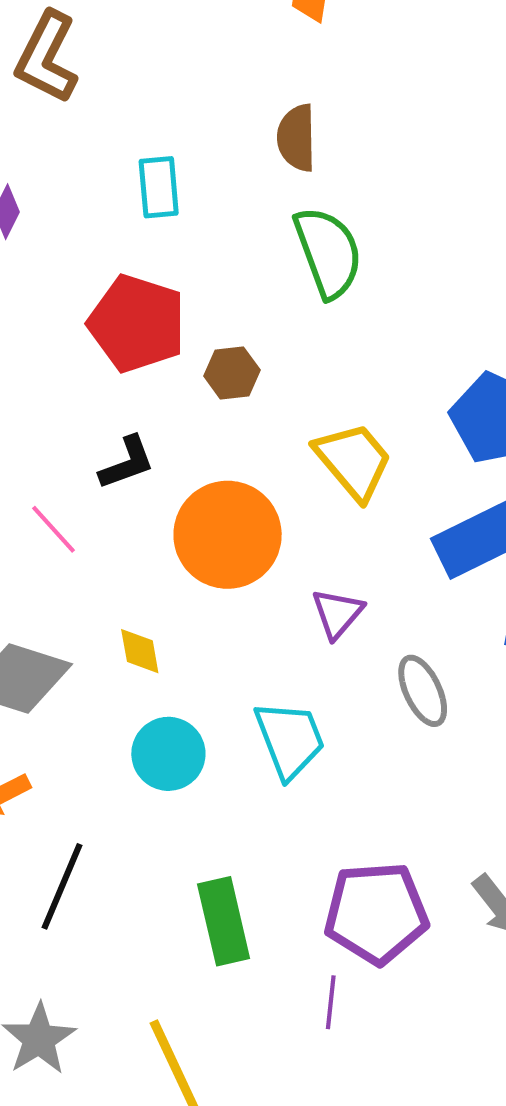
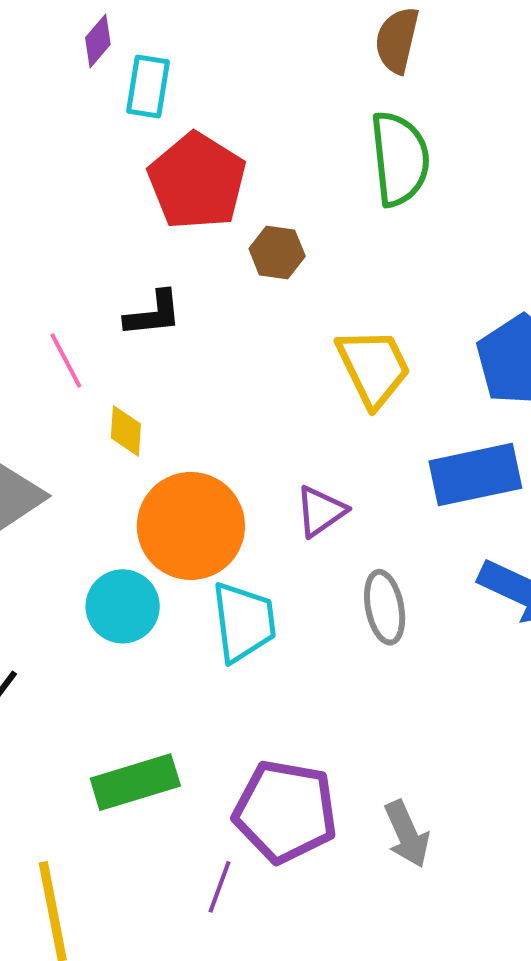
cyan rectangle: (159, 187) -> (148, 87), moved
orange circle: (228, 535) -> (191, 526), moved
yellow diamond: (140, 651) -> (126, 431), moved
green rectangle: (224, 921) -> (135, 782), turned 72

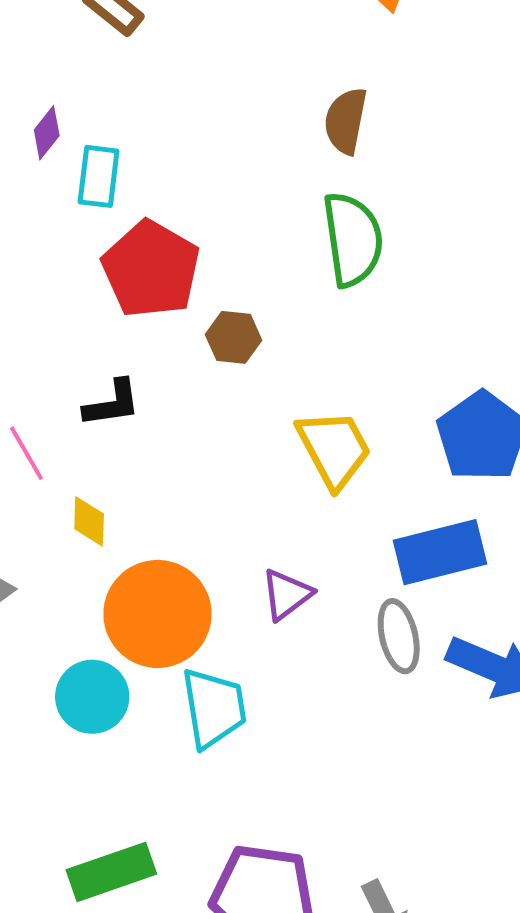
gray ellipse: (385, 607) -> (399, 636), moved

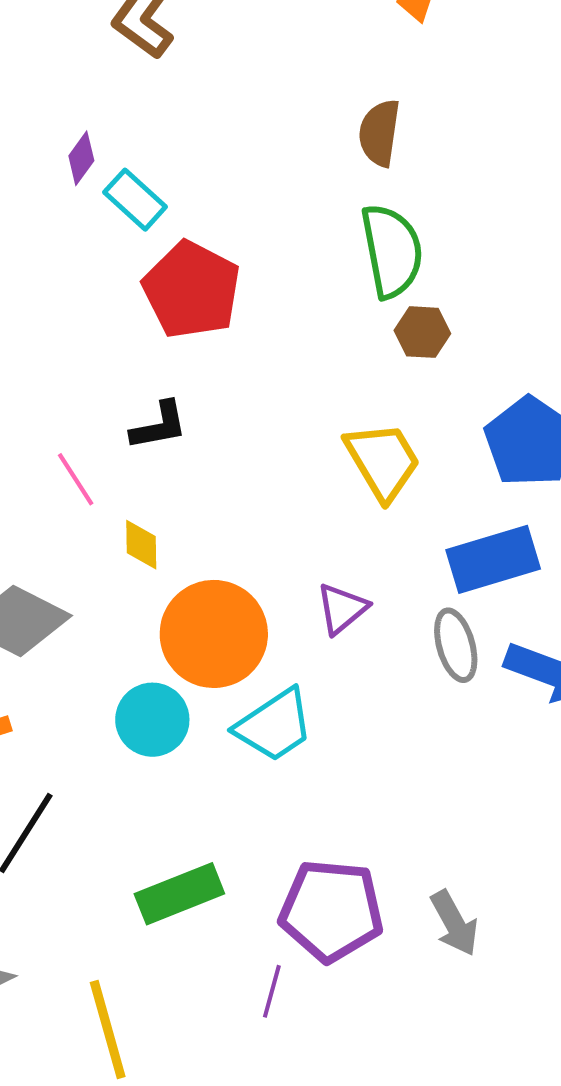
cyan rectangle: (99, 176) -> (135, 200), turned -52
brown hexagon: (234, 337) -> (422, 332), moved
cyan trapezoid: (214, 708) -> (274, 725), turned 68

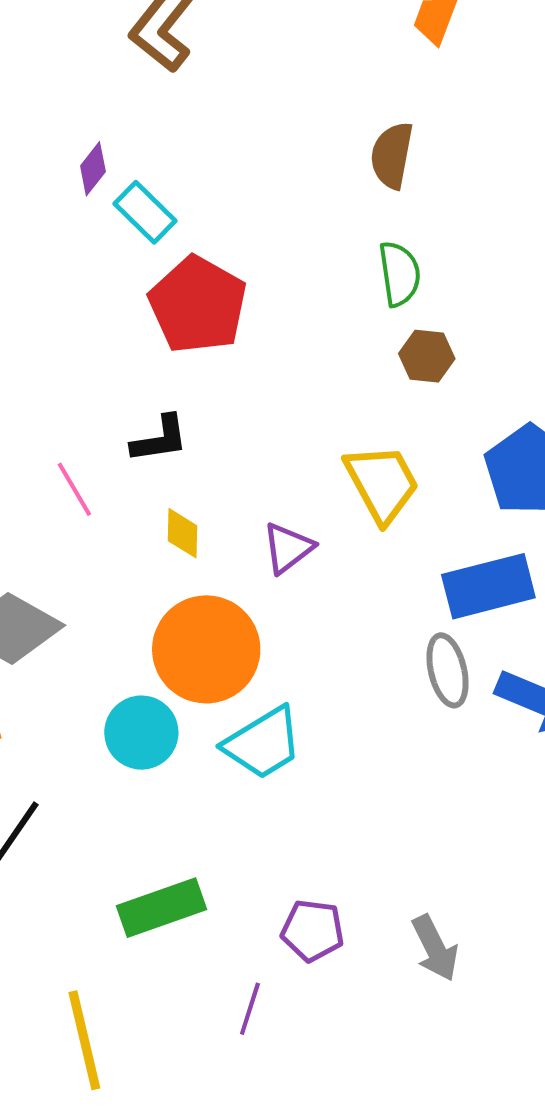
green semicircle: (392, 251) -> (399, 274), size x0.7
yellow diamond: (141, 545) -> (182, 533), moved
purple triangle: (342, 609) -> (288, 548), moved
purple pentagon: (331, 911) -> (313, 931), size x0.6

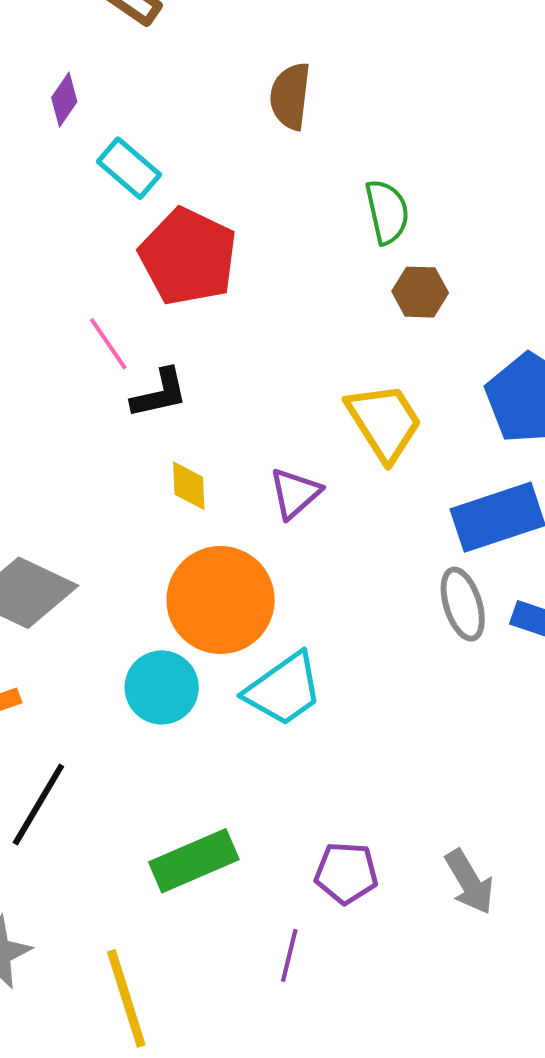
brown semicircle: (392, 155) -> (290, 96), moved
purple diamond: (93, 169) -> (64, 100), moved
pink line: (74, 489) -> (108, 344), moved

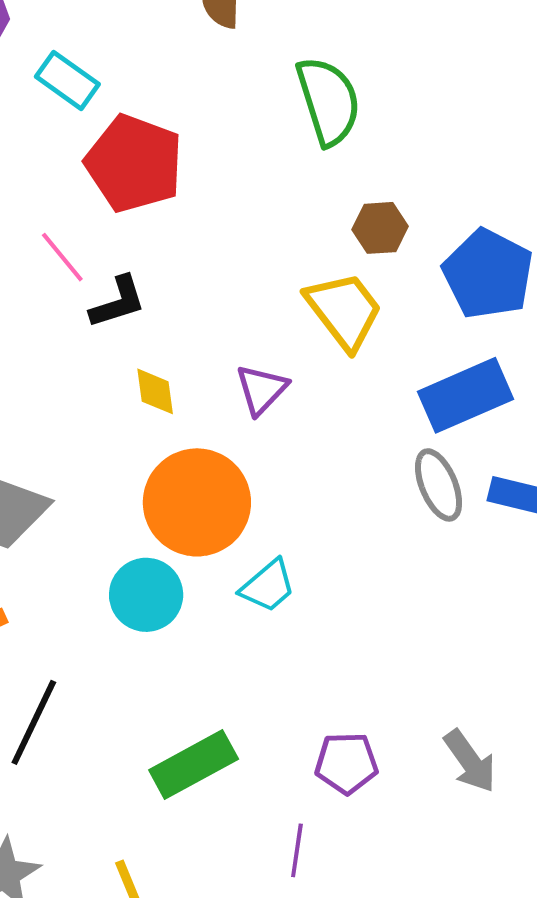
green semicircle: (387, 212) -> (328, 101), size x1.4
brown hexagon: (420, 292) -> (380, 228), moved
cyan trapezoid: (284, 689) -> (268, 586), size x0.7

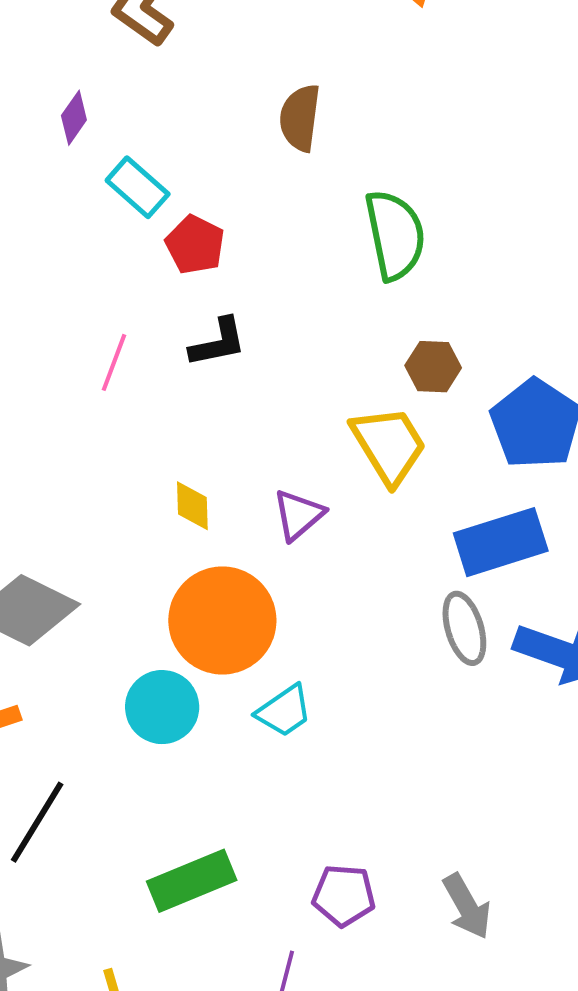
red pentagon: (134, 163) -> (195, 245), moved, size x0.6
pink line: (62, 257) -> (114, 362), turned 54
black L-shape: (118, 302) -> (218, 343), moved

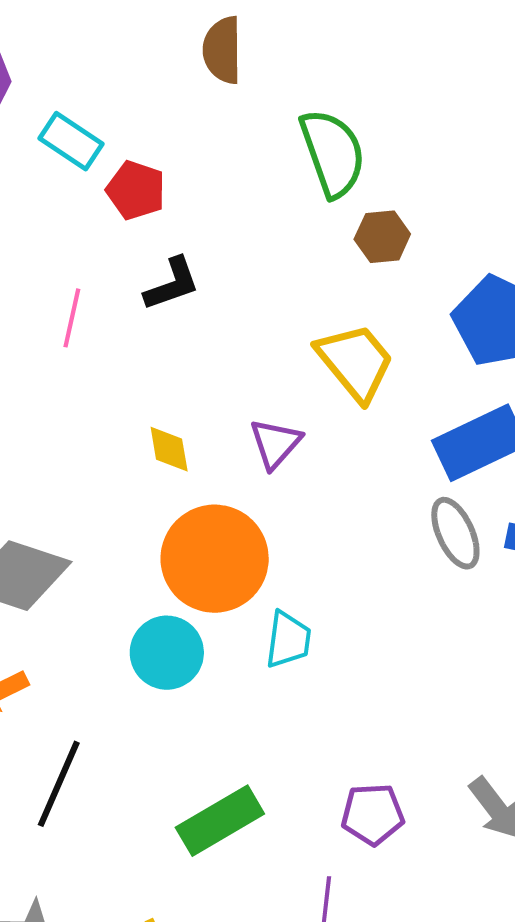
brown hexagon: (433, 367) -> (382, 237), moved
cyan trapezoid: (284, 711) -> (288, 640), turned -40

